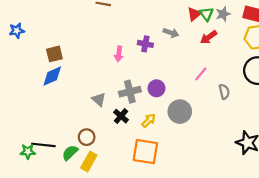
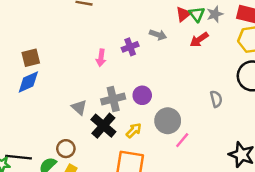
purple cross: (145, 44) -> (130, 47), turned -32
pink line: (201, 74) -> (182, 140), moved
black cross: (121, 116) -> (103, 126), size x1.5

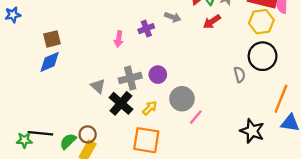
gray semicircle: (216, 99) -> (240, 75), moved
brown circle: (66, 149) -> (88, 134), moved

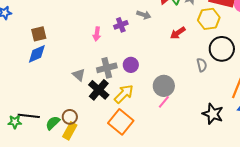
red arrow: (212, 22) -> (178, 33), moved
yellow hexagon: (261, 22) -> (209, 19), moved
gray circle: (182, 99) -> (164, 86), moved
yellow arrow: (150, 108) -> (124, 94), size x1.5
orange square: (146, 140) -> (121, 122), turned 30

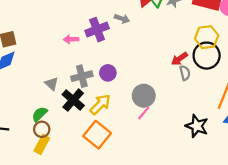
yellow hexagon: (209, 19) -> (207, 37), moved
purple cross: (121, 25) -> (97, 30), size x1.5
red arrow: (178, 33) -> (179, 59), moved
pink arrow: (97, 34) -> (71, 39), turned 80
green semicircle: (53, 123) -> (40, 114), moved

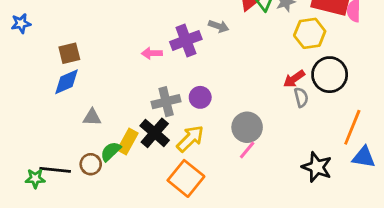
yellow hexagon: (207, 37) -> (310, 33), moved
gray triangle: (51, 84) -> (92, 117), moved, turned -40
brown circle: (42, 129) -> (91, 164), moved
yellow rectangle: (42, 144) -> (128, 141), moved

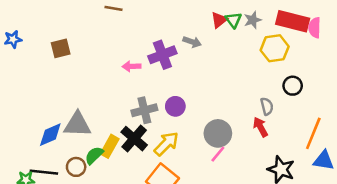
brown square: (69, 53) -> (61, 48), moved
black circle: (330, 75) -> (293, 86), size x0.6
red arrow: (294, 79) -> (260, 127), moved, turned 96
blue diamond: (66, 82) -> (50, 135), moved
gray triangle: (92, 117) -> (77, 124), size x1.6

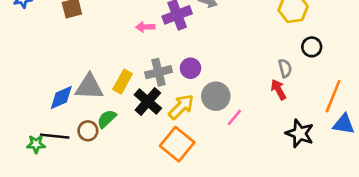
gray circle: (218, 133) -> (216, 96), moved
yellow rectangle: (110, 146) -> (123, 82), moved

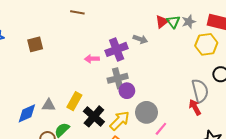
gray semicircle: (285, 68) -> (200, 91), size x1.6
gray cross: (159, 72) -> (118, 78), moved
gray triangle: (89, 87) -> (49, 105), size x0.6

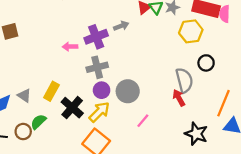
gray arrow: (140, 39) -> (121, 26), turned -40
purple circle: (127, 91) -> (102, 90), moved
gray triangle: (49, 105) -> (24, 96), turned 32
gray circle: (146, 112) -> (128, 91), moved

